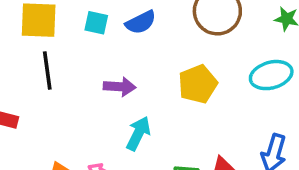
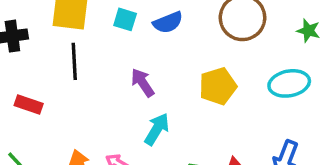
purple arrow: (120, 87) -> (143, 83), turned -132

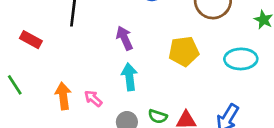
cyan arrow: (157, 129) -> (129, 77), turned -48

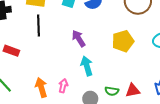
pink arrow: (93, 99) -> (63, 86), turned 72

